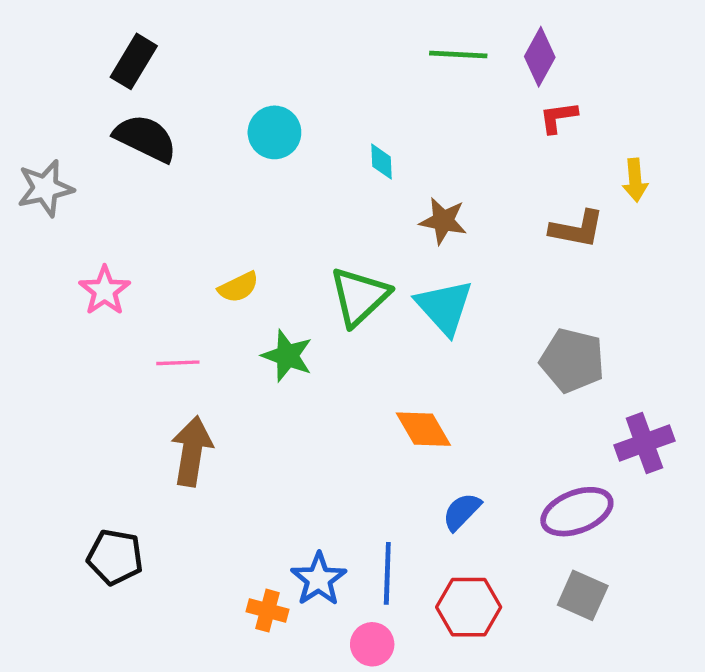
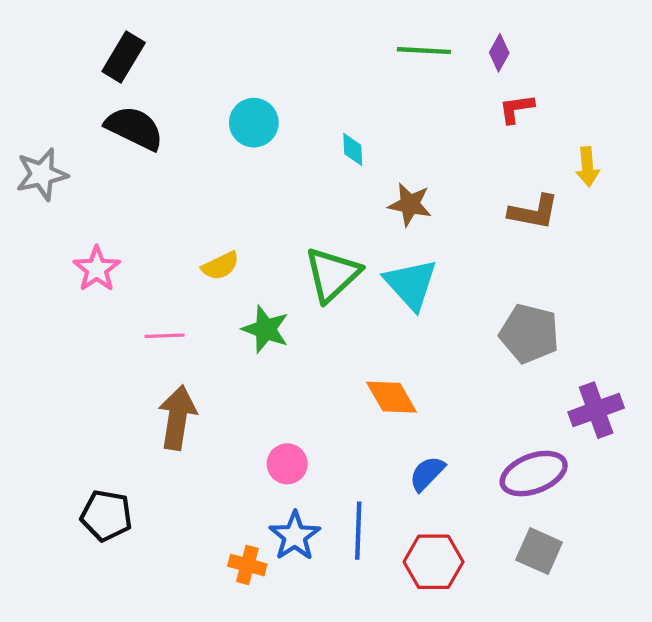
purple diamond: (540, 57) -> (499, 53), size x0.7
pink circle: (372, 644) -> (287, 464), moved

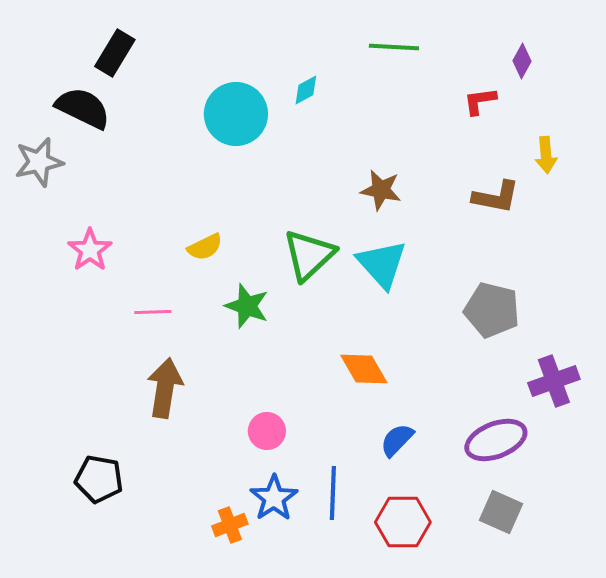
purple diamond: (499, 53) -> (522, 61), moved
cyan circle: (254, 123) -> (236, 114), size x1.4
black semicircle: (134, 128) -> (83, 108), moved
cyan diamond: (353, 150) -> (306, 90), moved, turned 64
orange cross: (247, 565) -> (230, 525), turned -36

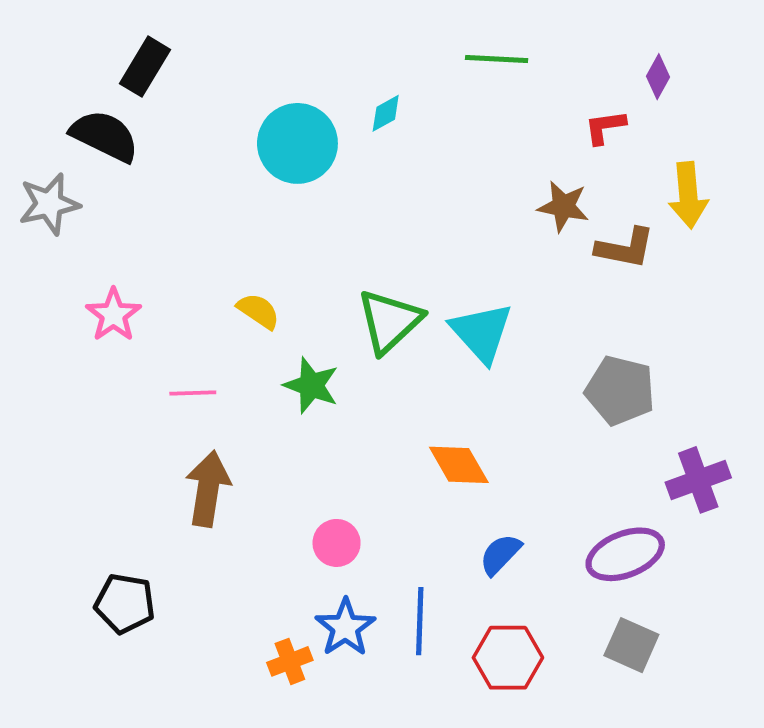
yellow arrow: (546, 155) -> (688, 195), size x1.4
brown star: (381, 190) -> (563, 206), moved
yellow semicircle: (205, 247) -> (258, 311), turned -120

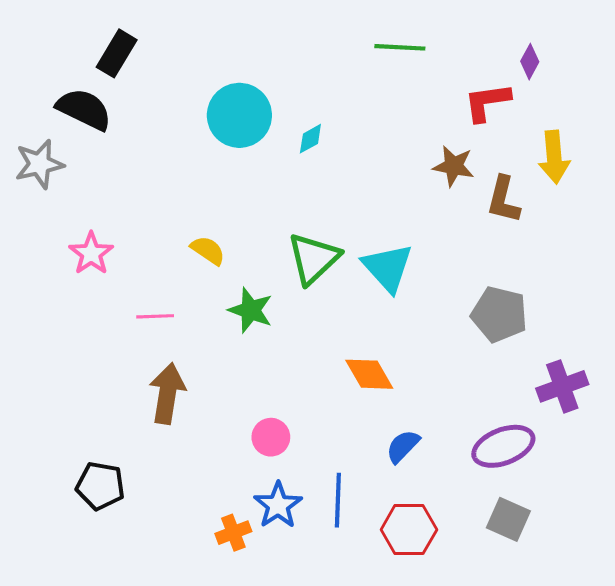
cyan diamond: (386, 113) -> (310, 139), moved
red L-shape: (605, 127) -> (487, 102), size x1.4
brown L-shape: (625, 248) -> (503, 200), turned 93

